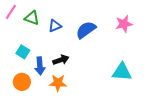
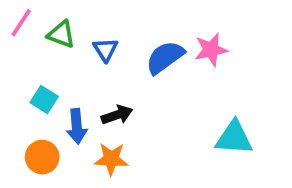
pink star: (124, 24) -> (211, 50), moved
blue triangle: (55, 26) -> (105, 50), turned -40

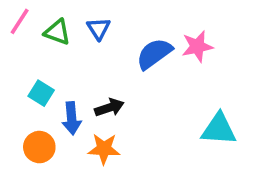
blue triangle: (105, 50) -> (99, 29), moved

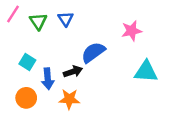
green triangle: (57, 32) -> (38, 21), turned 36
blue semicircle: (154, 54) -> (93, 52), moved
cyan triangle: (219, 129) -> (146, 72), moved

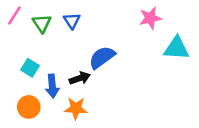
pink star: (132, 31) -> (150, 18), moved
cyan triangle: (146, 72) -> (176, 48), moved

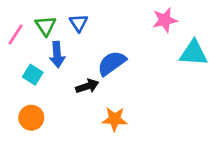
pink line: (14, 15) -> (16, 34), moved
blue arrow: (52, 86) -> (57, 55), moved
orange star: (76, 108) -> (115, 119), moved

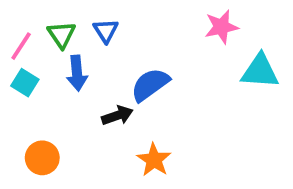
cyan square: (33, 75) -> (25, 83), moved
orange star: (115, 119) -> (154, 160), turned 30

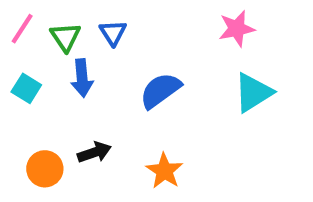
pink line: (21, 46) -> (22, 29), moved
cyan triangle: (260, 71) -> (253, 93), moved, turned -36
black arrow: (117, 115) -> (94, 152), moved

